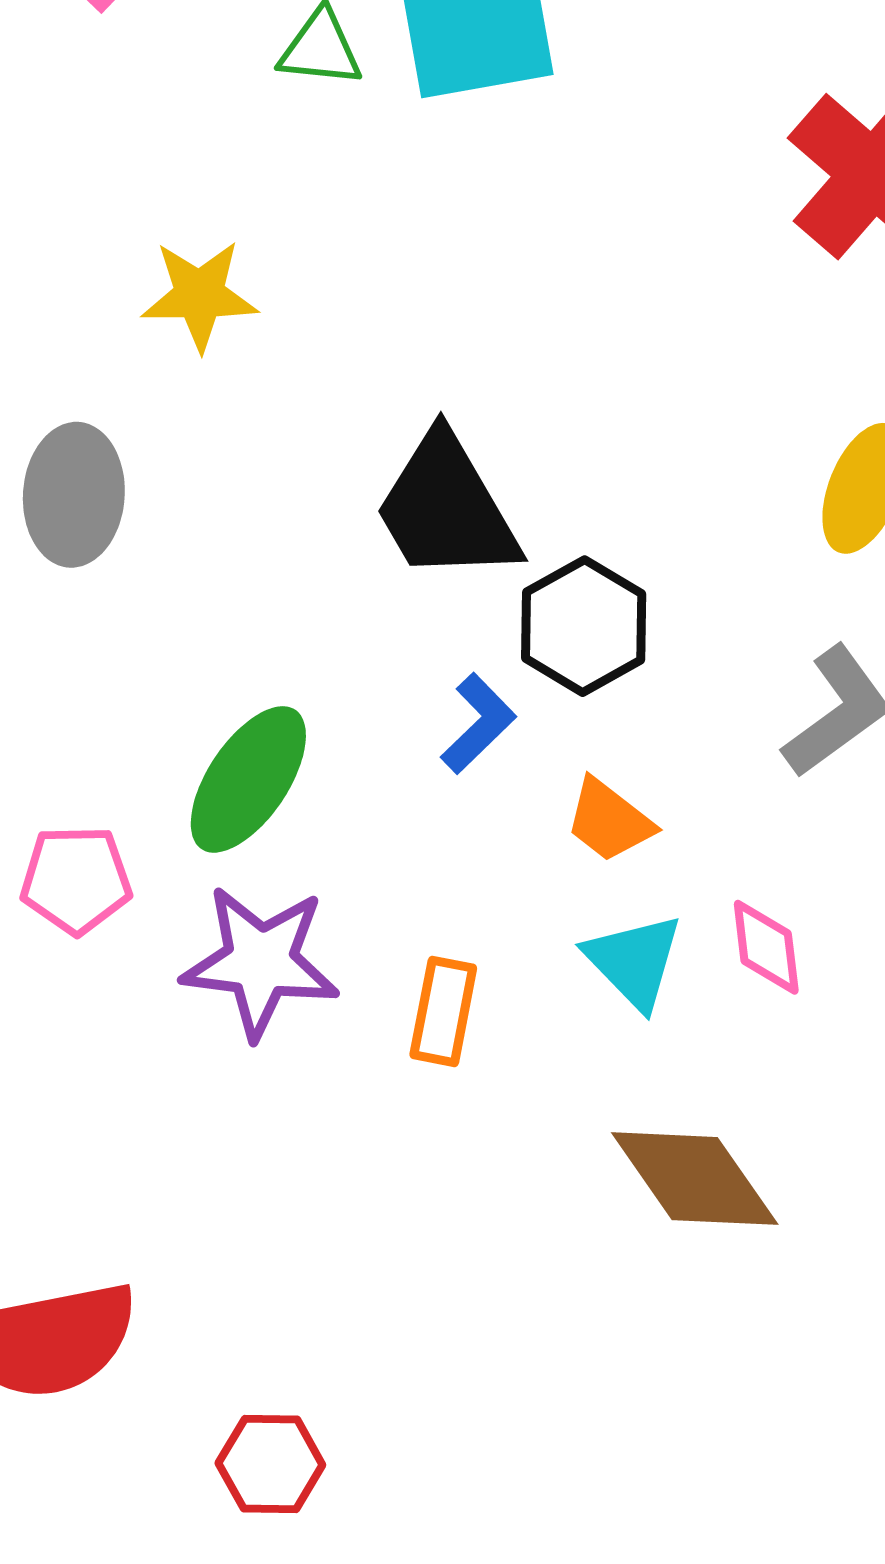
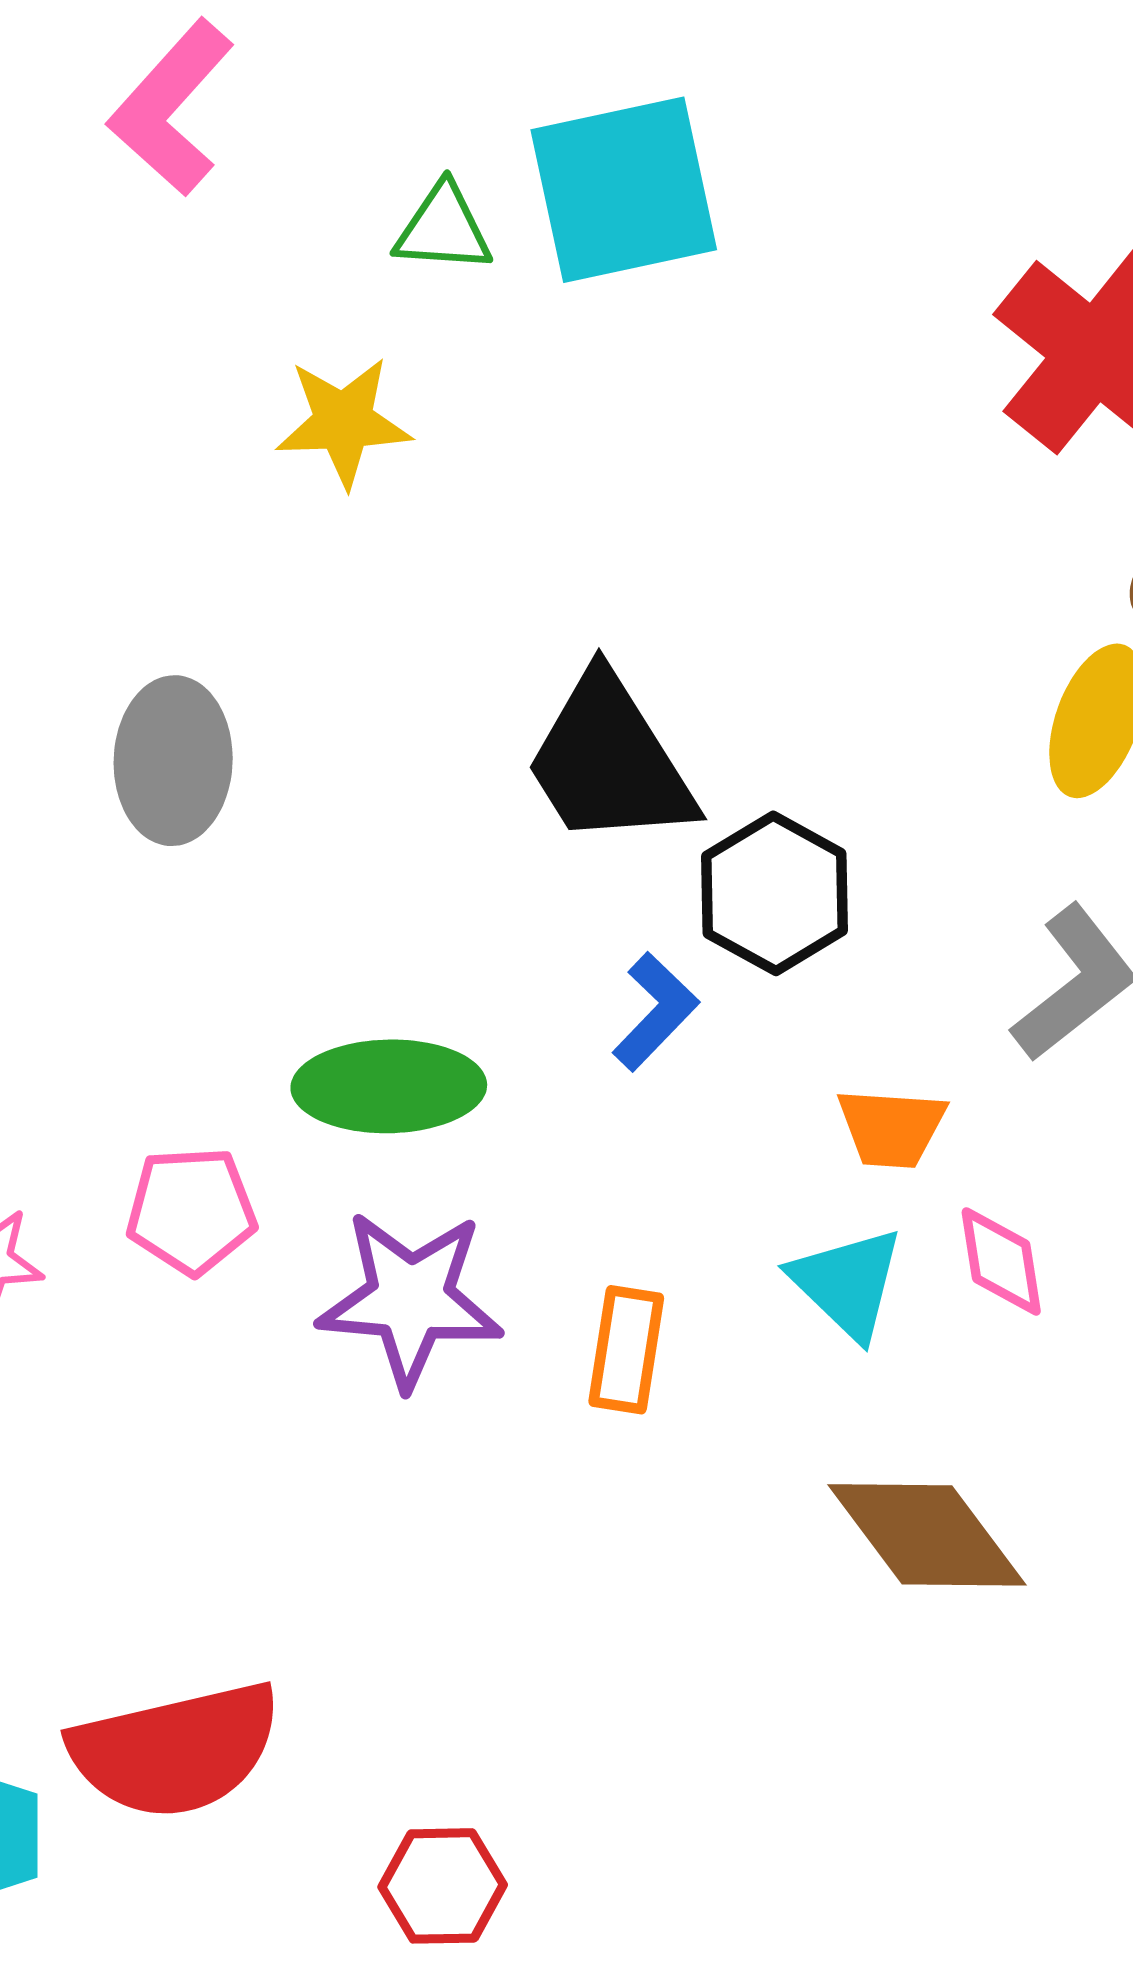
yellow star: (199, 295) -> (343, 422), moved
green ellipse: (248, 779) -> (389, 1086), turned 57
orange trapezoid: (609, 820) -> (891, 1128), moved, turned -32

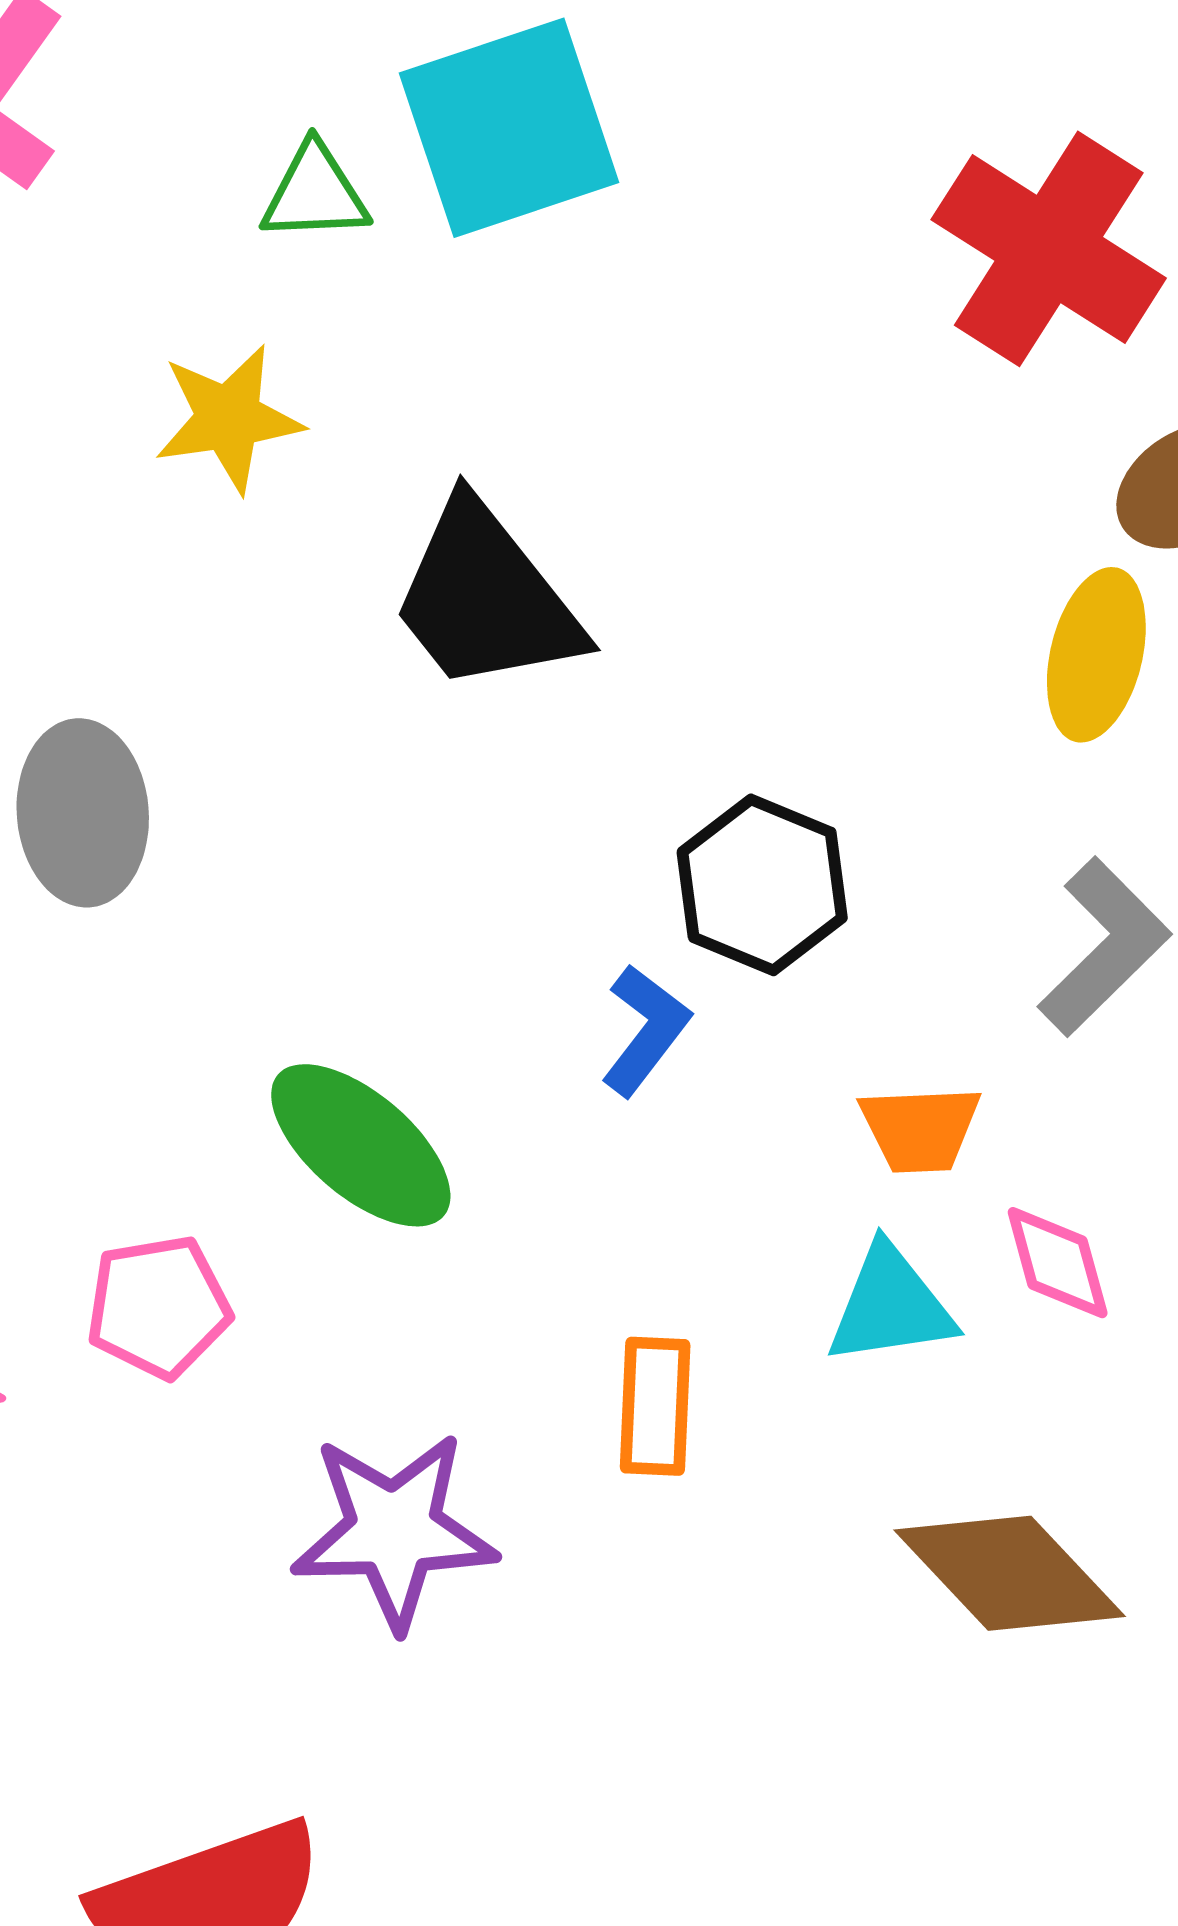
black trapezoid: (609, 761) -> (486, 598), moved
green ellipse: (389, 1086) -> (361, 1145), turned 48
cyan triangle: (847, 1283) -> (890, 1306), turned -46
purple star: (410, 1299) -> (394, 1531), moved

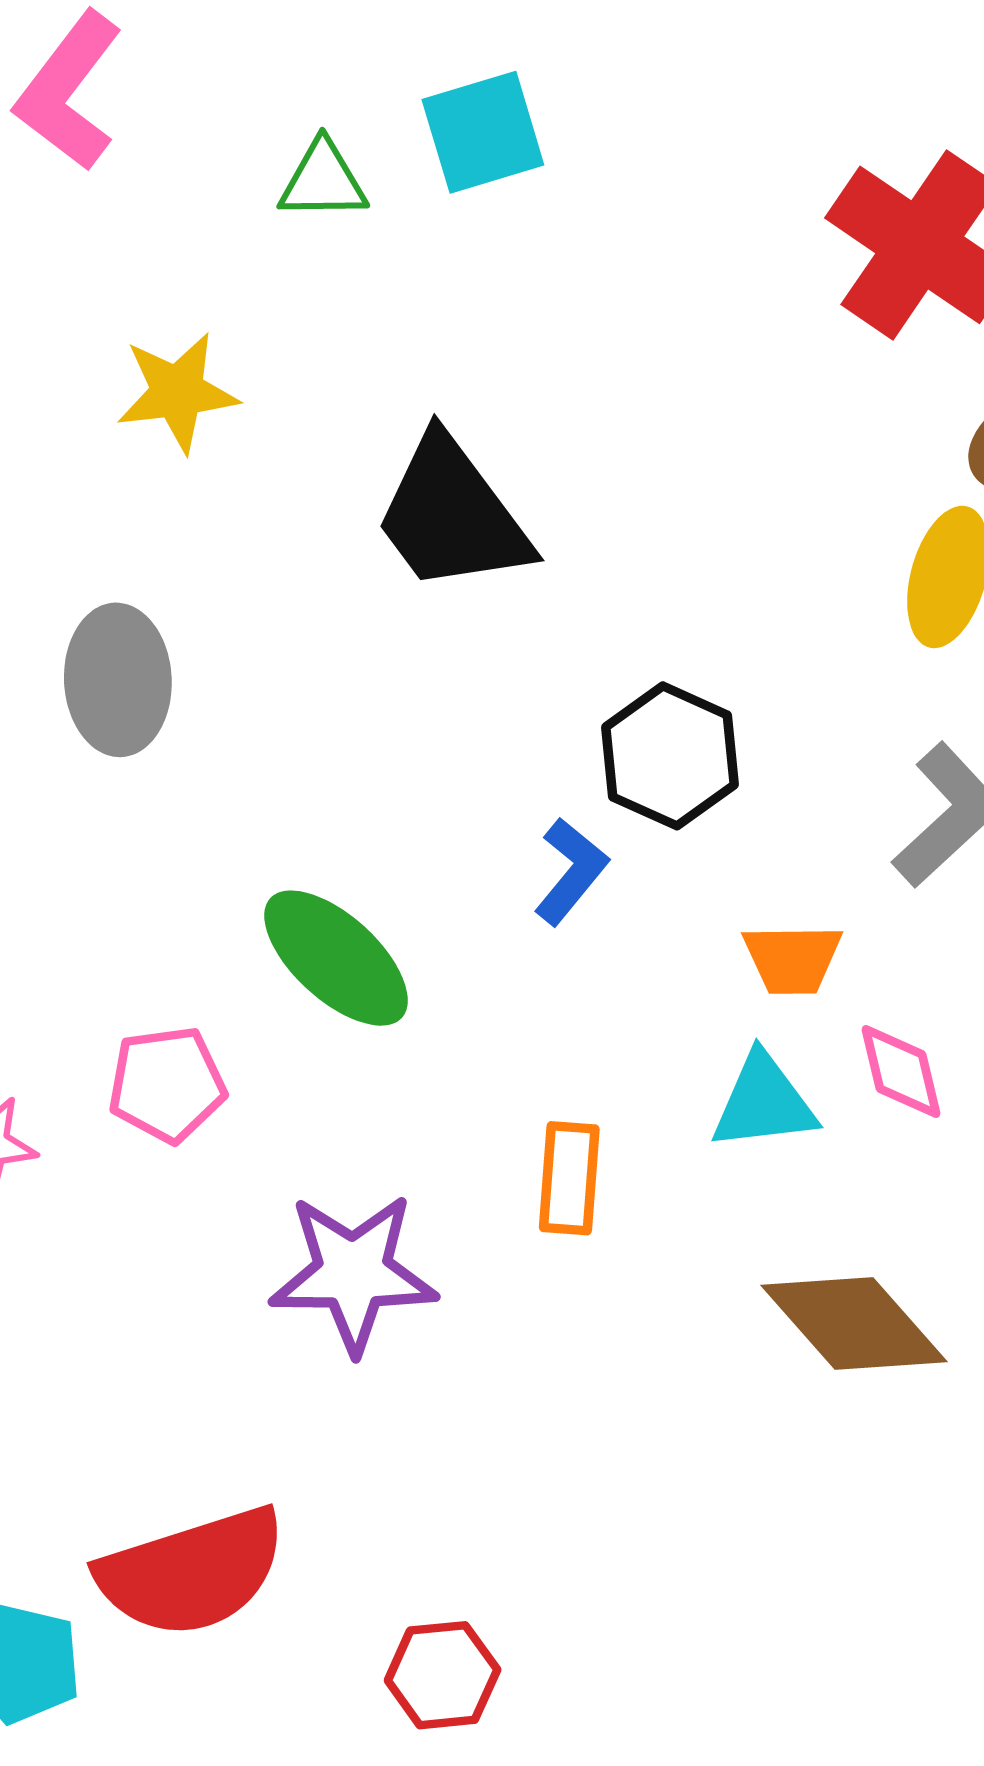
cyan square: (509, 128) -> (483, 132), size x0.7
yellow star: (229, 418) -> (177, 392), moved

